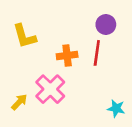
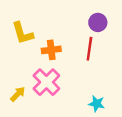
orange cross: (67, 56) -> (51, 50), moved
cyan star: (116, 109) -> (97, 104), moved

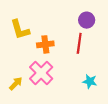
cyan star: (97, 104) -> (90, 81), moved

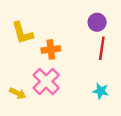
red line: (79, 43) -> (102, 48), moved
yellow arrow: (16, 84) -> (18, 93), turned 72

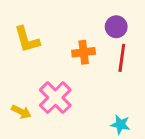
orange cross: (51, 49) -> (84, 52), moved
cyan star: (101, 91) -> (120, 125), moved

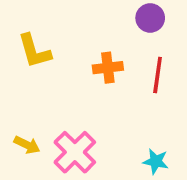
purple circle: (116, 27) -> (150, 18), moved
pink cross: (55, 98) -> (75, 152), moved

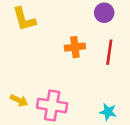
yellow L-shape: (34, 51) -> (24, 19), moved
pink cross: (75, 152) -> (52, 105), turned -36

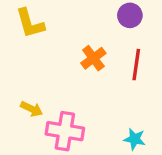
orange cross: (75, 47) -> (93, 58), turned -30
yellow arrow: (19, 100) -> (32, 109), moved

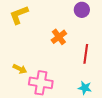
yellow L-shape: (30, 23) -> (19, 15), turned 85
red line: (136, 65) -> (86, 54), moved

